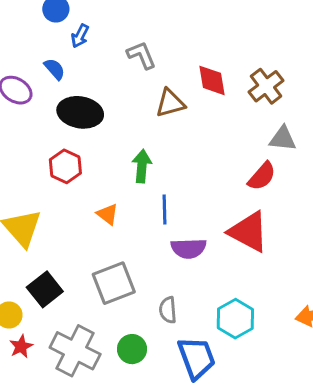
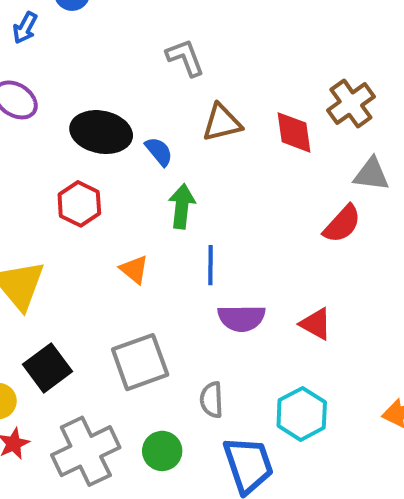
blue arrow: (80, 36) -> (25, 28), moved
blue semicircle: (55, 69) -> (159, 151), moved
red diamond: (212, 80) -> (294, 132), moved
red triangle: (249, 232) -> (316, 324), moved, size x0.6
gray cross: (75, 351) -> (86, 451), turned 36

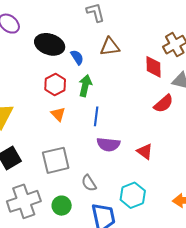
red diamond: (294, 132) -> (153, 67), moved
red hexagon: (79, 204) -> (55, 85), moved
gray semicircle: (212, 400) -> (89, 183), turned -36

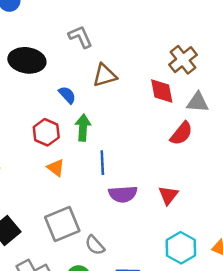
black ellipse: (50, 44) -> (27, 60), moved
red triangle: (145, 151) -> (168, 195), turned 42
gray semicircle: (89, 183) -> (95, 245), moved
cyan hexagon: (133, 195) -> (181, 248), moved

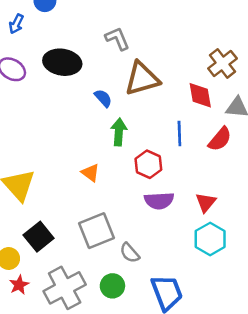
brown triangle: (105, 75) -> (142, 79), size x1.4
red hexagon: (46, 132) -> (148, 164), moved
blue line: (102, 163) -> (179, 133), moved
cyan hexagon: (181, 248) -> (210, 239), moved

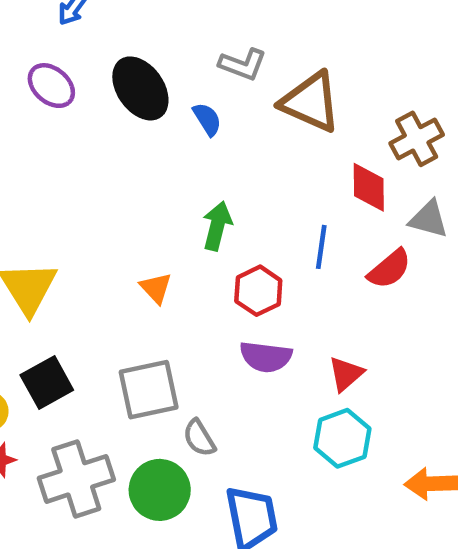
gray L-shape: (117, 39) -> (243, 64), turned 124
black ellipse: (62, 62) -> (140, 88), turned 36
brown triangle: (142, 79) -> (311, 102), moved, turned 30
blue semicircle: (103, 98) -> (207, 119), moved
green circle: (112, 286) -> (160, 490), size x1.4

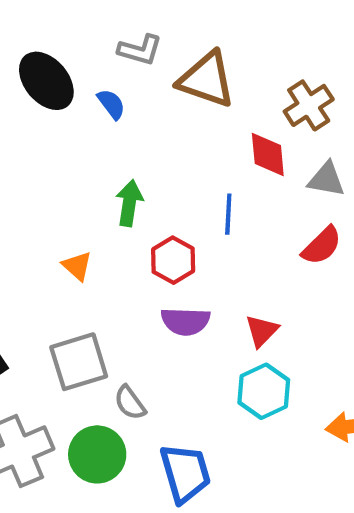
red semicircle: (389, 269) -> (322, 246), moved

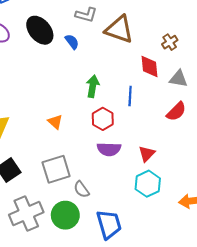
brown cross: (309, 105) -> (170, 42), size x0.7
green arrow: (129, 203) -> (93, 86), moved

